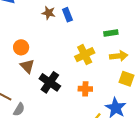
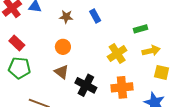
brown star: (49, 13) -> (66, 17), moved
orange circle: (21, 47) -> (63, 47), moved
orange cross: (85, 89) -> (122, 87), size x1.5

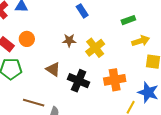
brown star: (66, 17) -> (69, 40), moved
orange circle: (63, 47) -> (27, 39), moved
yellow cross: (117, 54) -> (95, 48), moved

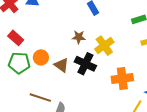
orange circle: (27, 39) -> (41, 57), moved
black cross: (79, 81) -> (85, 64), moved

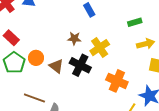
green pentagon: (19, 63) -> (14, 63), turned 30
orange cross: (122, 79) -> (117, 81), turned 30

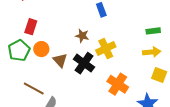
green rectangle: (135, 22) -> (153, 31), moved
red rectangle: (11, 38) -> (31, 27), moved, turned 56

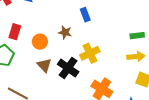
brown star: (82, 36) -> (65, 32), moved
orange circle: (41, 49) -> (40, 42), moved

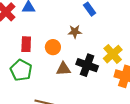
yellow cross: (90, 53) -> (113, 54), moved
brown triangle: (44, 65) -> (63, 69), turned -35

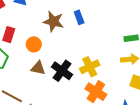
brown star: (75, 32) -> (53, 21), moved, size x1.5

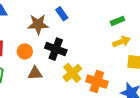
yellow cross: (90, 67) -> (72, 73), moved
black cross: (62, 71) -> (56, 49), moved

